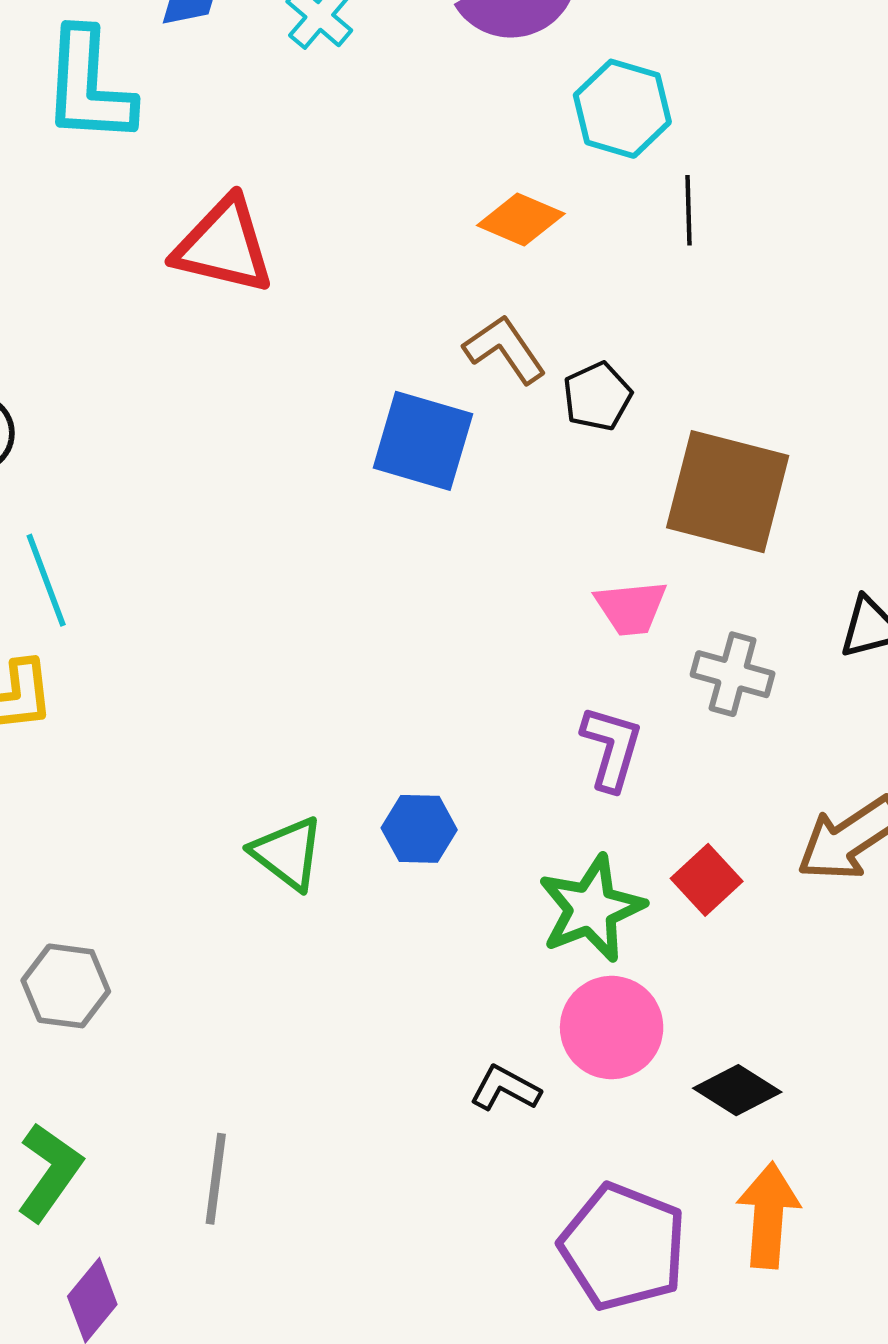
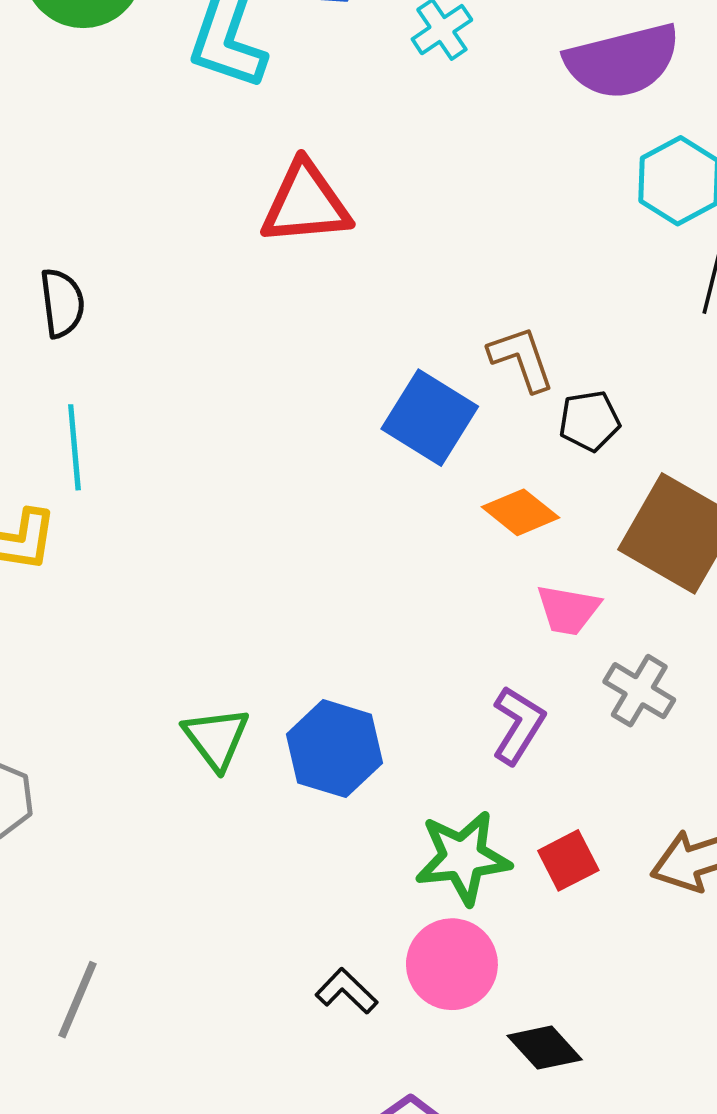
orange diamond: (521, 219) -> (520, 512), moved
red triangle: (224, 246) -> (306, 203), turned -34
blue hexagon: (419, 829) -> (335, 749), size x1.5

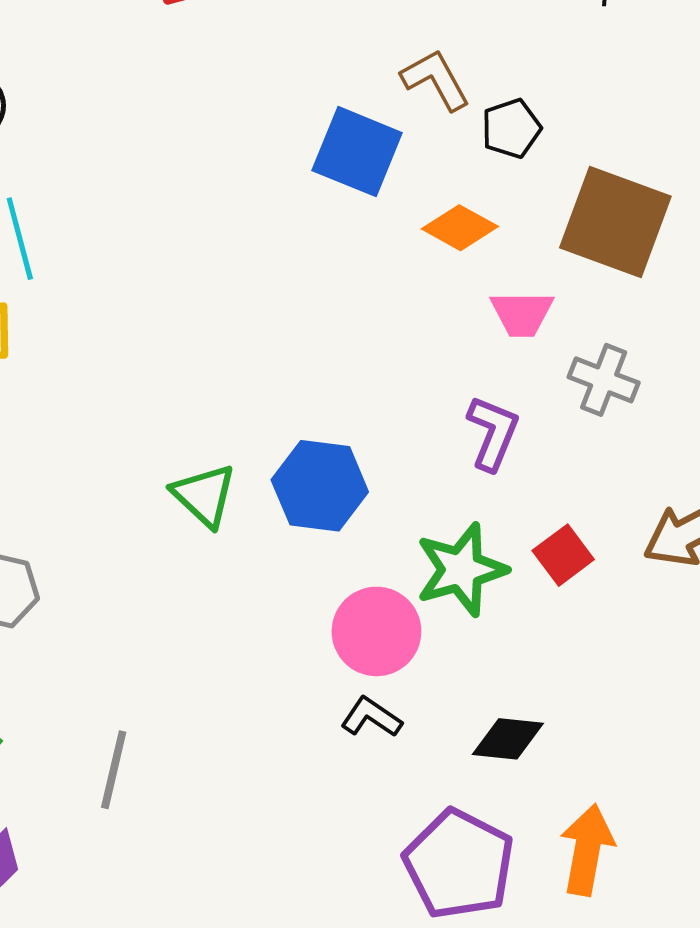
pink circle: (452, 964) -> (376, 631), moved
black diamond: (545, 1048) -> (508, 739), moved, turned -32

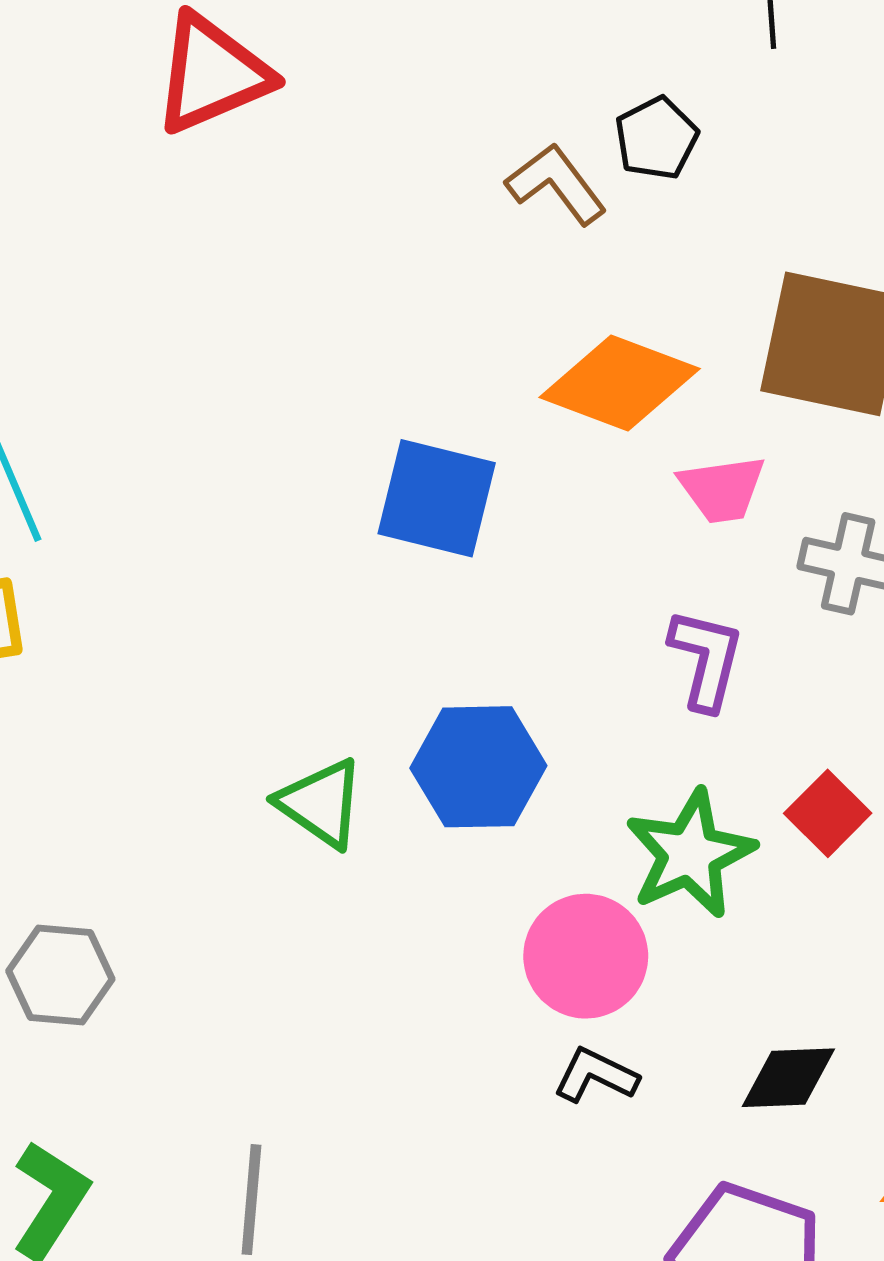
black pentagon: (511, 128) -> (656, 138), moved
blue square: (357, 152) -> (437, 498), moved
orange diamond: (460, 228) -> (620, 383), size x1.5

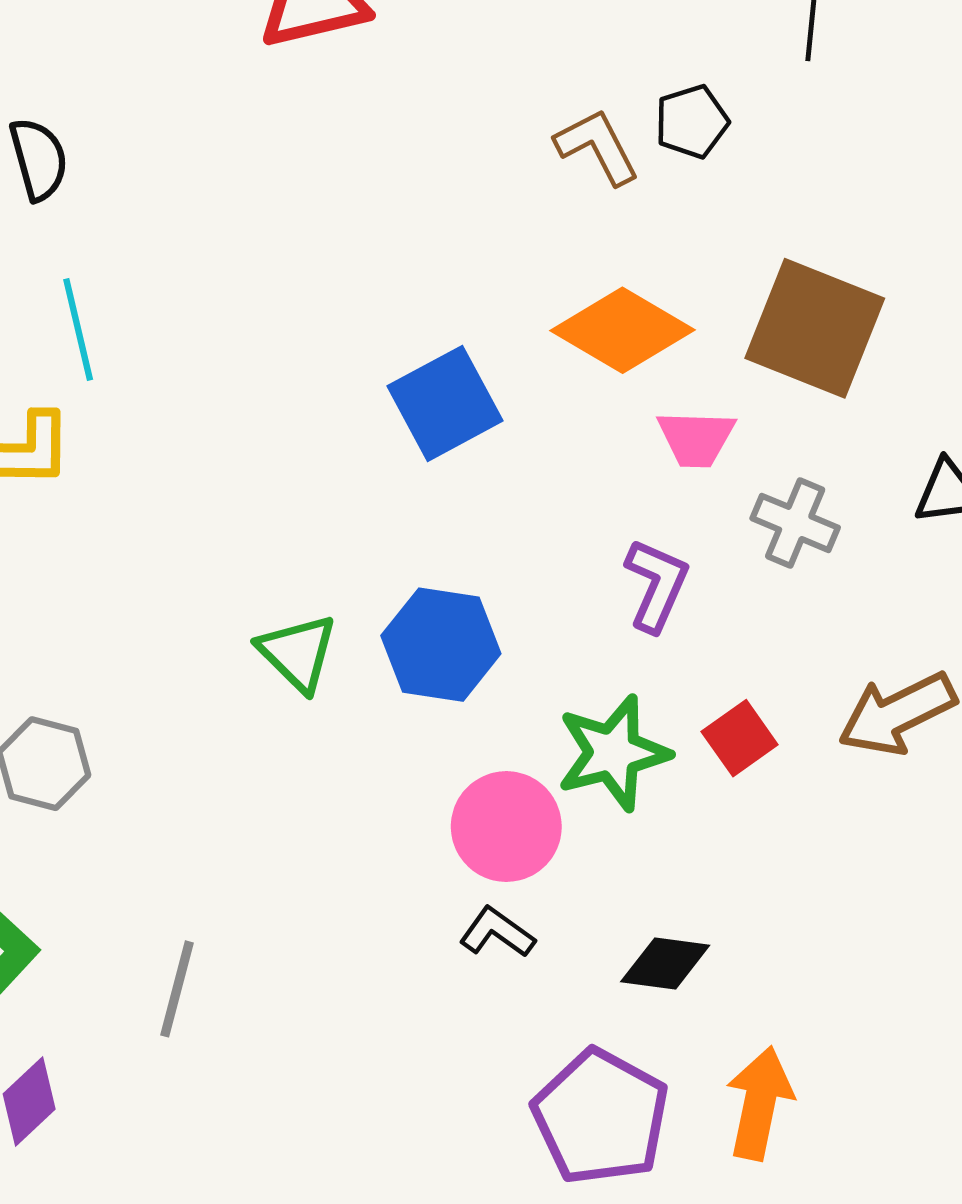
blue square: (437, 498) -> (445, 403), turned 38

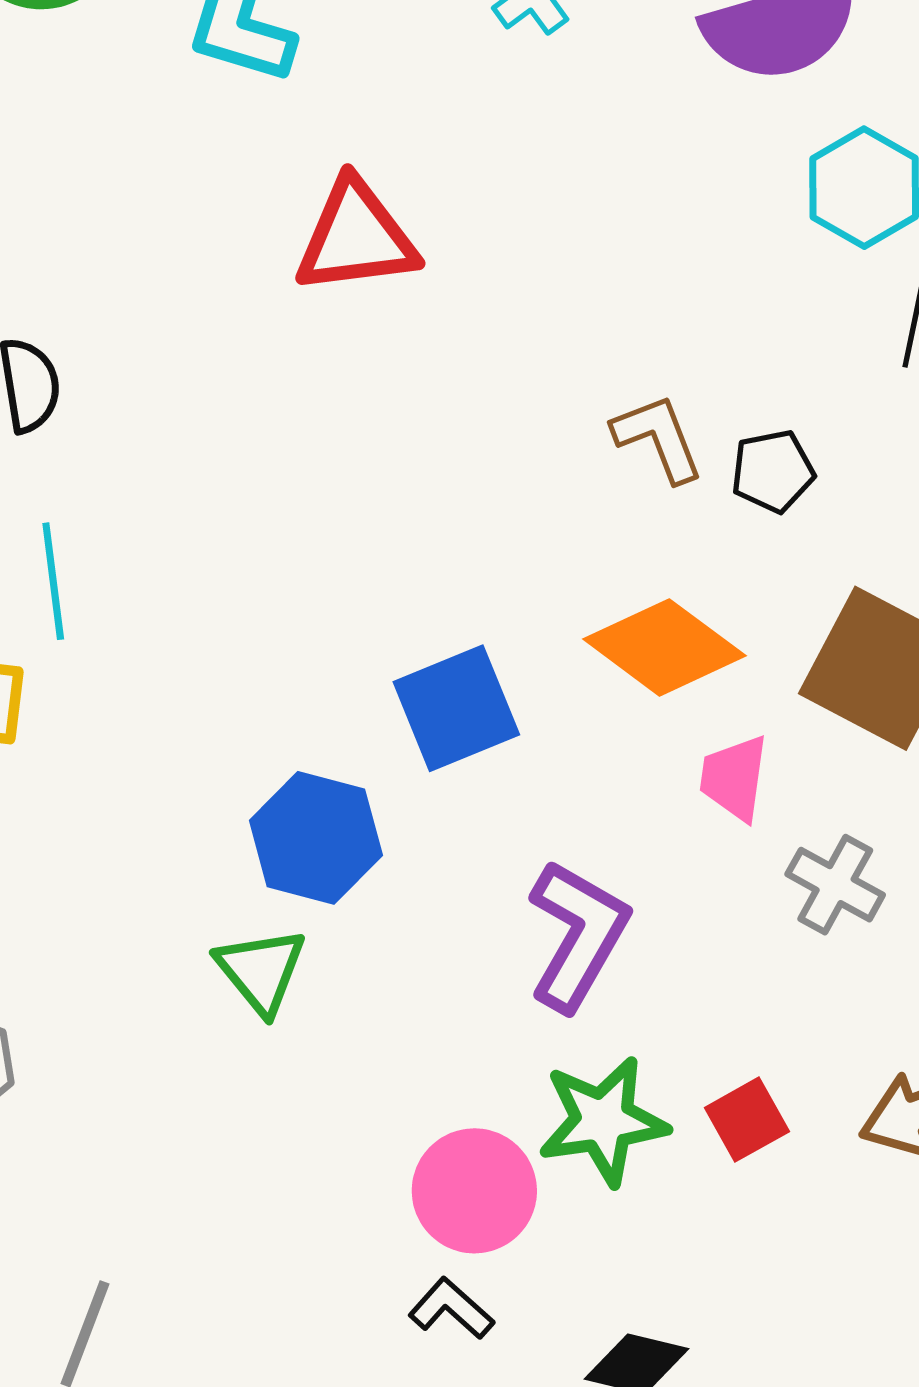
black pentagon: (692, 122) -> (773, 471), moved
pink trapezoid: (696, 439) -> (734, 778), turned 90
purple L-shape: (656, 585) -> (578, 935), moved, size x1.4
blue hexagon: (441, 645) -> (316, 838), moved

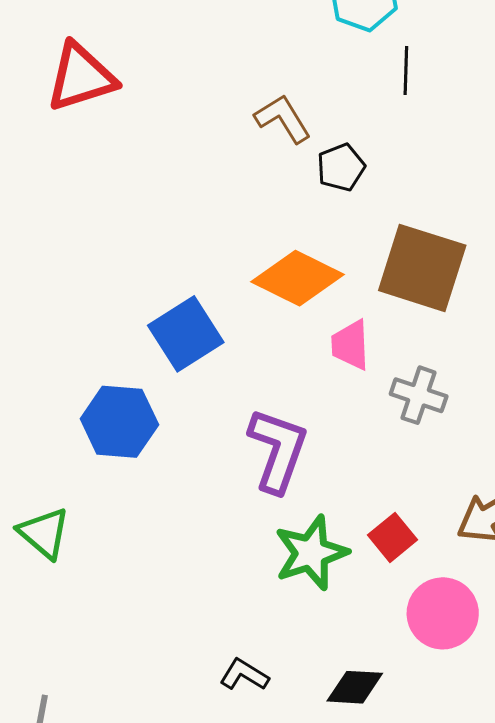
brown L-shape: (658, 438) -> (283, 119), moved
green triangle: (261, 971) -> (44, 533), moved
pink circle: (474, 1191) -> (443, 613), moved

